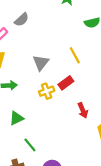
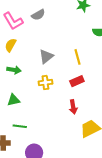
red rectangle: (66, 83) -> (77, 81), moved
green line: (30, 145) -> (20, 126), turned -56

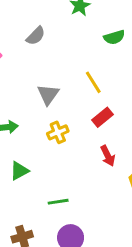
gray semicircle: (38, 15) -> (36, 36), moved
green line: (20, 126) -> (58, 202), moved

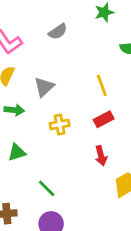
gray triangle: (48, 94) -> (44, 87), moved
green line: (58, 202) -> (47, 188), turned 42

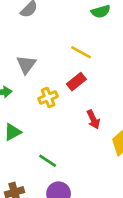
yellow line: (102, 85) -> (81, 52), turned -30
red rectangle: (104, 119) -> (76, 82), moved

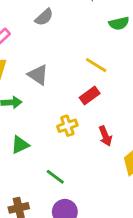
gray triangle: (26, 64) -> (38, 75), turned -35
yellow cross: (48, 98) -> (67, 126), moved

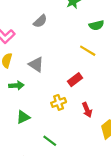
yellow line: (96, 65) -> (88, 51), moved

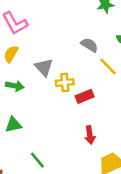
gray semicircle: (40, 21) -> (89, 45), moved, turned -120
yellow cross: (59, 102) -> (65, 83), moved

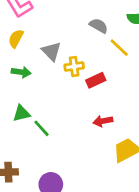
red arrow: (90, 135) -> (103, 121), turned 90
green line: (37, 160) -> (41, 128), moved

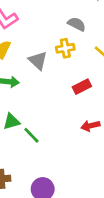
gray semicircle: (99, 26) -> (77, 24), moved
yellow cross: (74, 67) -> (65, 48), moved

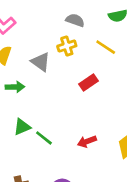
red arrow: (90, 126) -> (87, 142), moved

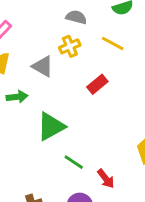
green triangle: (22, 127) -> (51, 126), moved, size x1.5
green line: (44, 138) -> (74, 162), moved
red arrow: (87, 142) -> (106, 179), moved, turned -102

